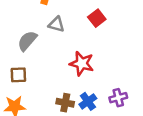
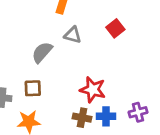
red star: (82, 64) -> (93, 90), moved
blue cross: (88, 101) -> (106, 116), turned 36

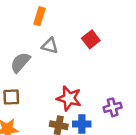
purple cross: (138, 112) -> (113, 107), moved

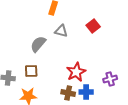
red star: (69, 98) -> (76, 72), turned 30

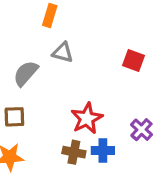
red square: (93, 26) -> (133, 60), moved, turned -32
purple cross: (110, 79) -> (141, 130), turned -32

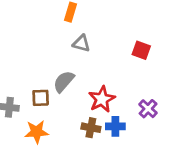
gray semicircle: (26, 73) -> (64, 81), moved

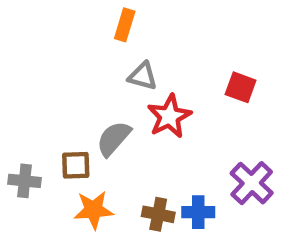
red star: (102, 99) -> (169, 116), moved
purple cross: (148, 109) -> (252, 183), size x1.4
orange star: (37, 132) -> (94, 210), moved

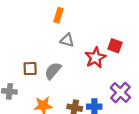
red star: (169, 116) -> (95, 58), moved
brown square: (76, 165) -> (30, 69), moved

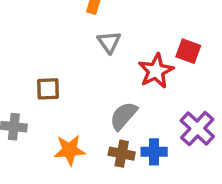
gray triangle: (67, 40) -> (109, 42), turned 40
gray semicircle: (53, 71) -> (124, 116), moved

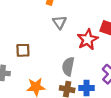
gray semicircle: (124, 116) -> (68, 66), turned -30

